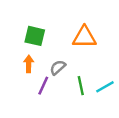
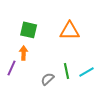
gray semicircle: (58, 67) -> (48, 79), moved
purple line: (43, 86) -> (12, 68), moved

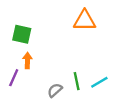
green square: (29, 30) -> (22, 34), moved
orange triangle: (70, 31) -> (85, 21), moved

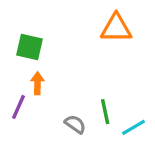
cyan line: (99, 82) -> (133, 127), moved
gray semicircle: (55, 90) -> (75, 124), turned 77

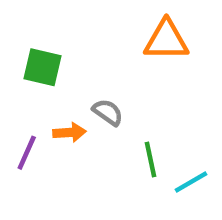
orange arrow: (37, 83) -> (69, 132), moved, turned 85
gray semicircle: (75, 124) -> (108, 112), moved

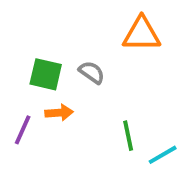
green square: (42, 67) -> (46, 74), moved
gray semicircle: (108, 112) -> (92, 72), moved

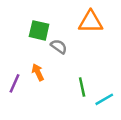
green square: (46, 74) -> (39, 30), moved
orange arrow: (59, 113) -> (38, 72), turned -112

